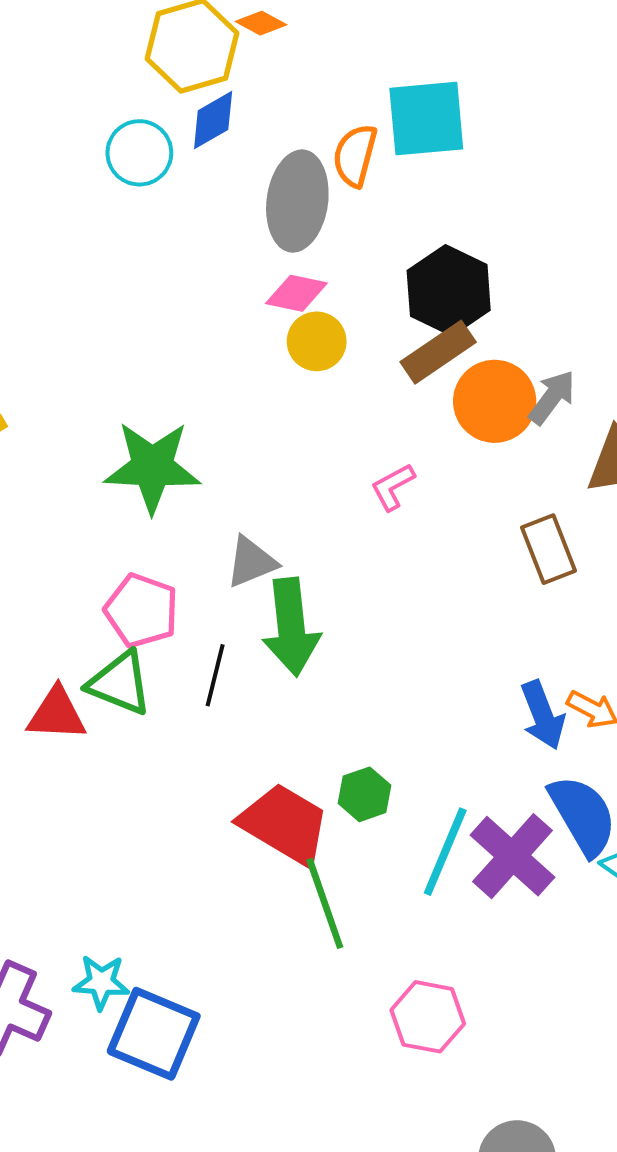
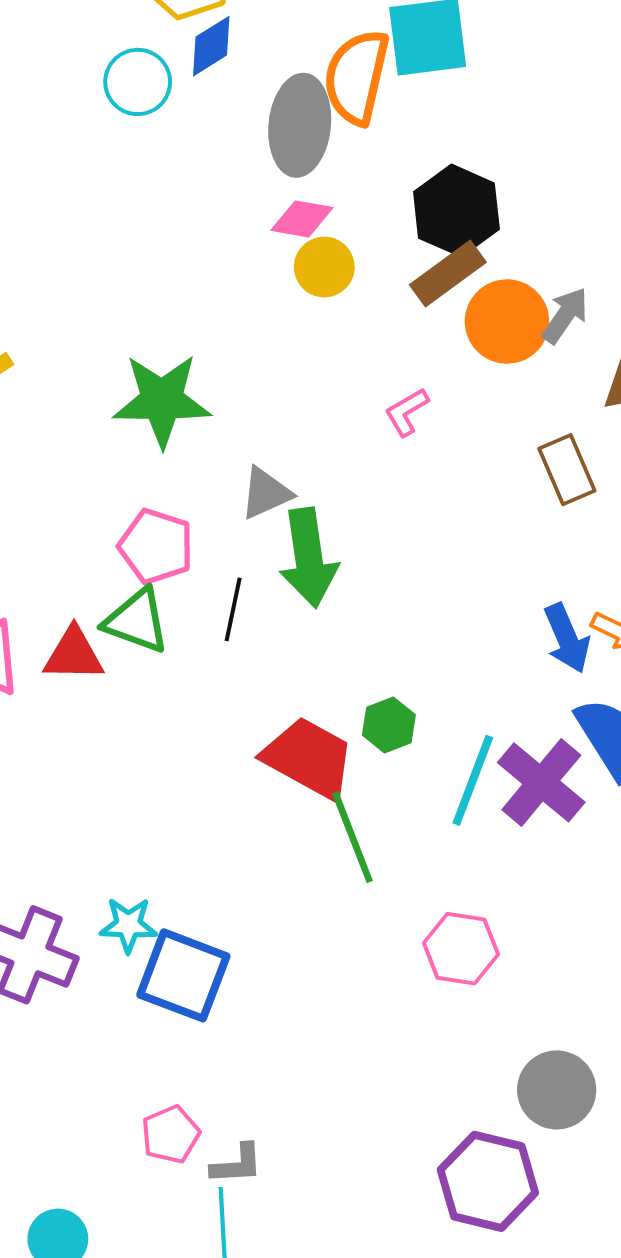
orange semicircle: (355, 155) -> (357, 77), size x1.5

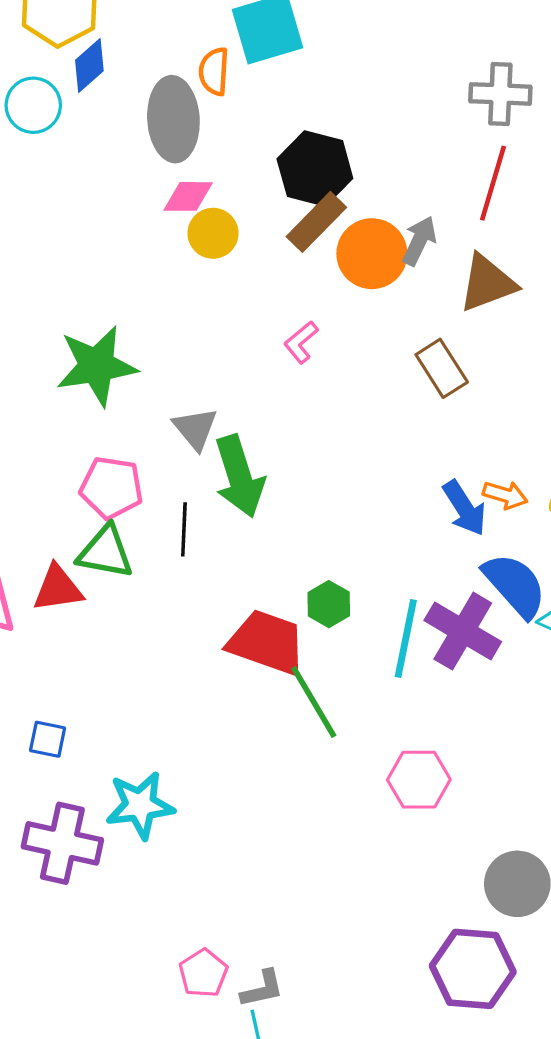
orange semicircle: (357, 77) -> (214, 71), size x0.6
gray triangle: (266, 493) -> (195, 429), turned -36
cyan star: (128, 925) -> (140, 805), size x1.4
blue square: (183, 975) -> (48, 739), moved, size x0.5

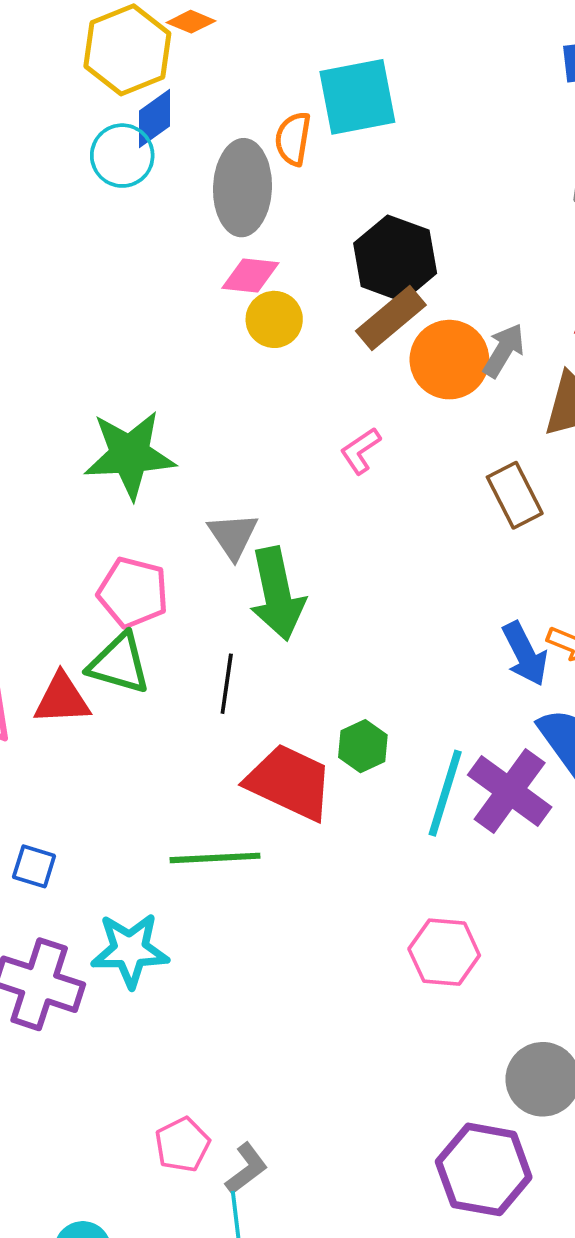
cyan circle: (33, 105) -> (122, 156), moved
black line: (184, 529) -> (227, 684), moved
green line: (314, 702) -> (215, 858), moved, turned -68
gray L-shape: (262, 989) -> (246, 1169), turned -30

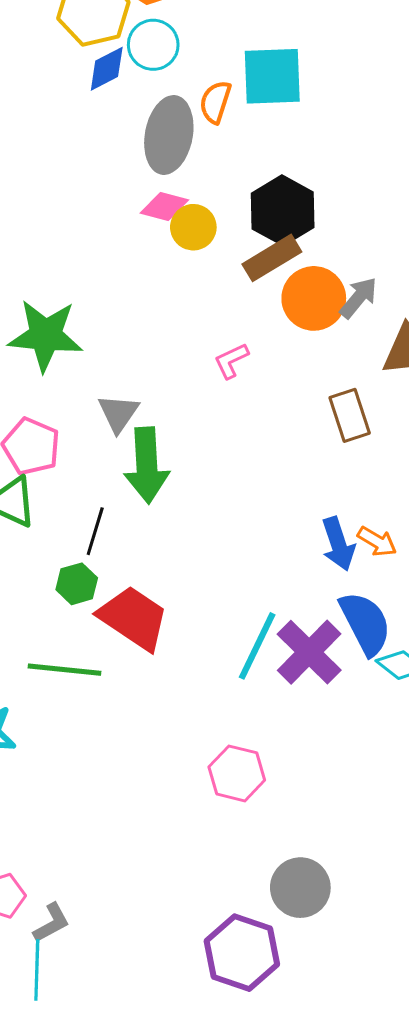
cyan circle: (122, 156) -> (153, 45), moved
yellow circle: (274, 319) -> (193, 227), moved
green hexagon: (363, 746) -> (77, 584), moved

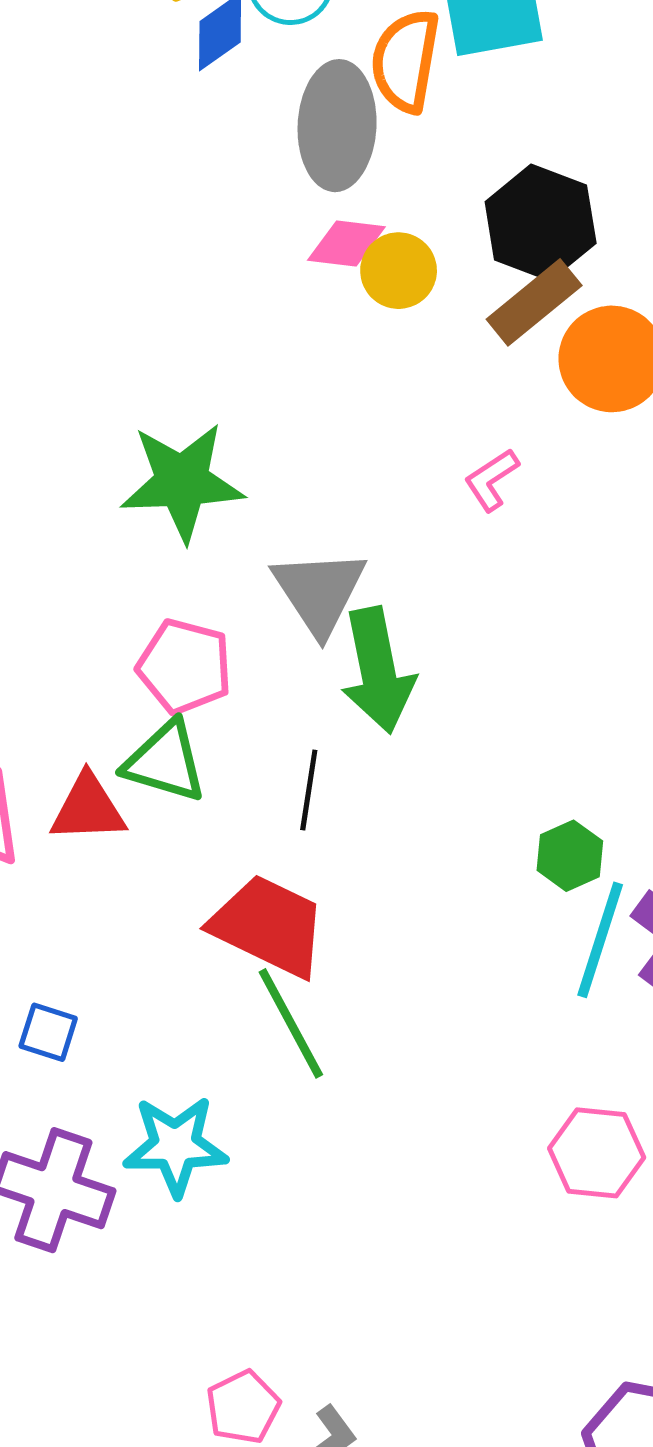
orange semicircle: (215, 102) -> (405, 61), size x1.4
gray triangle: (118, 413) -> (319, 592), size x1.4
green hexagon: (77, 584) -> (570, 856), moved
red trapezoid: (134, 618) -> (269, 926), moved
green line: (64, 670) -> (291, 1023), turned 64

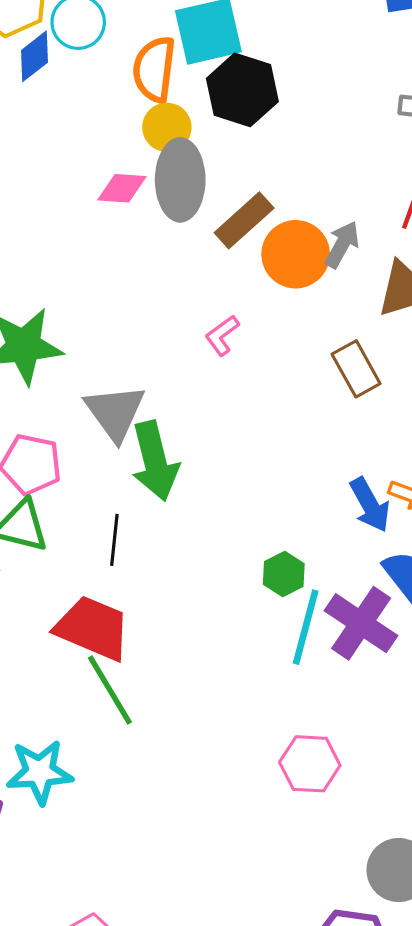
gray ellipse: (337, 126) -> (180, 180), moved
black hexagon: (541, 222) -> (242, 90), moved
yellow circle: (399, 271) -> (167, 127), moved

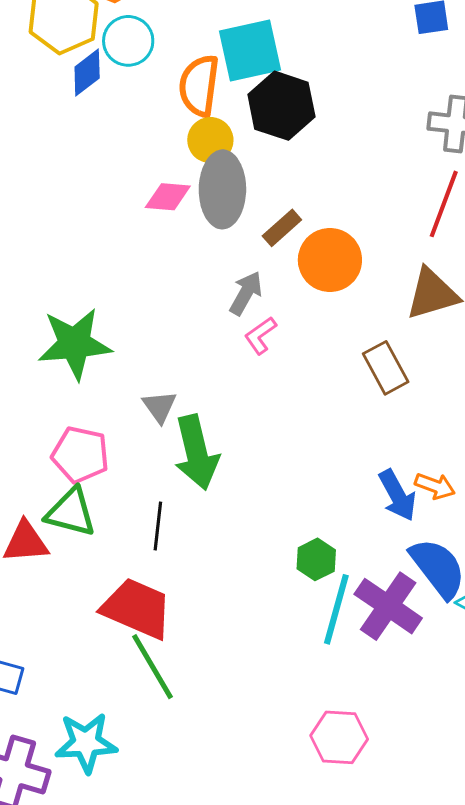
brown rectangle: (244, 220) -> (282, 228), size x0.7
gray arrow: (342, 245) -> (246, 293), moved
gray triangle: (115, 412) -> (160, 407), size x0.6

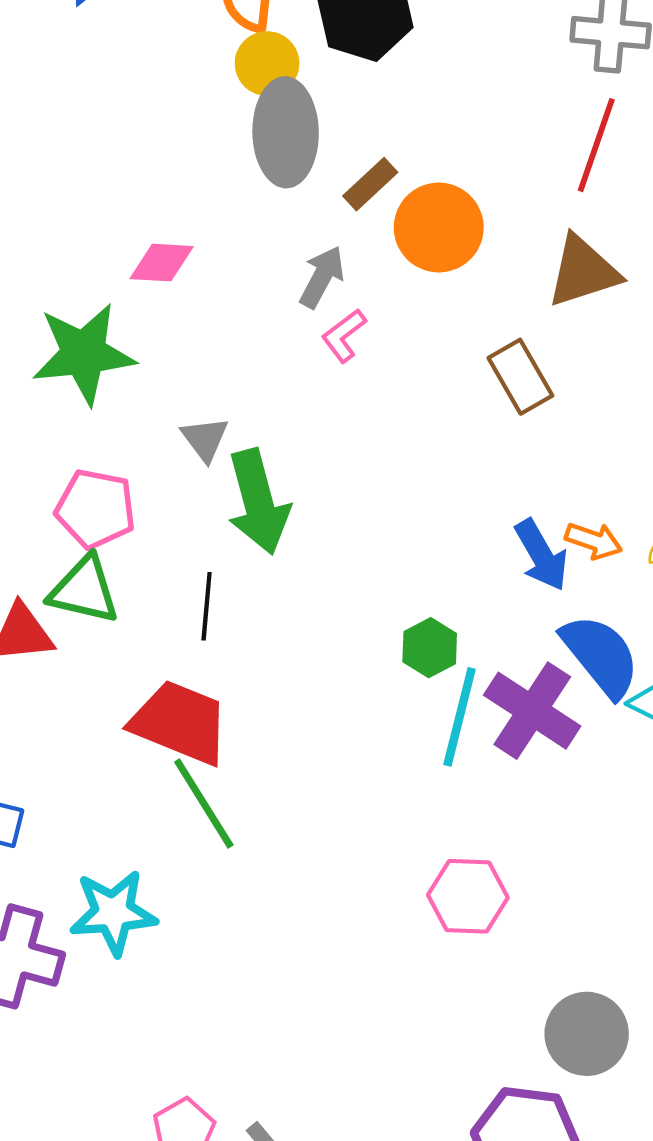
pink diamond: (168, 197) -> (162, 263), moved

